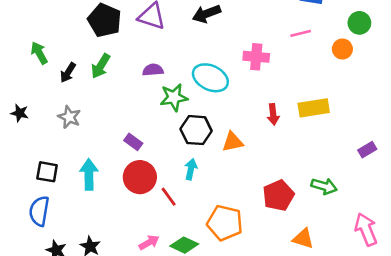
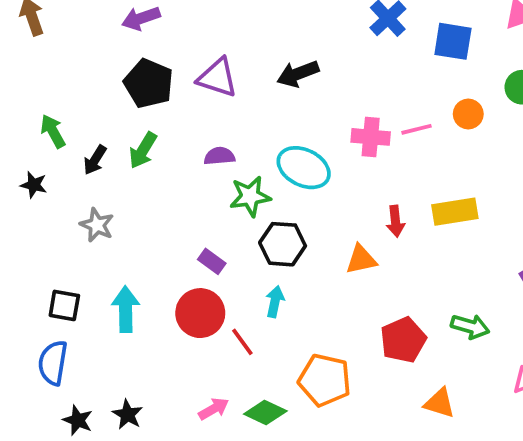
pink line: (301, 33) -> (417, 129), moved
orange circle: (342, 49) -> (468, 114), moved
black star: (20, 113) -> (34, 185), moved
purple rectangle: (133, 142) -> (212, 261), moved
orange triangle: (233, 142) -> (361, 259), moved

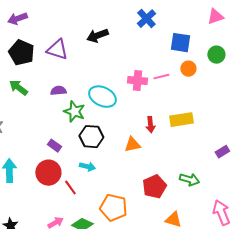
blue square: (453, 41) -> (180, 43), moved
black arrow: (298, 74) -> (97, 36), moved
green arrow: (143, 150) -> (18, 88), turned 96
green star: (250, 196) -> (74, 112), turned 30
cyan arrow: (275, 302) -> (87, 167), turned 91

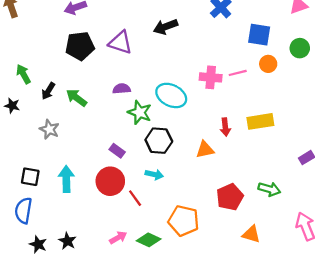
black pentagon: (21, 53) -> (80, 46), turned -30
green arrow: (18, 88) -> (76, 98), moved

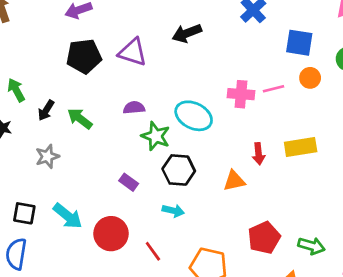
gray star: (49, 129) -> (47, 156), turned 30
cyan arrow: (66, 179) -> (68, 216), turned 130
red circle: (110, 181) -> (111, 234), moved
green arrow: (269, 189) -> (311, 246), moved
red line: (135, 198) -> (153, 251), moved

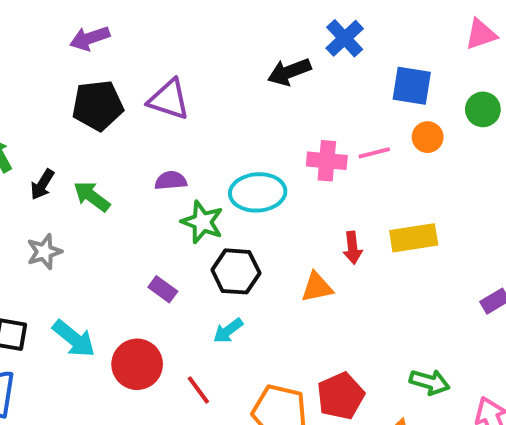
black arrow: (187, 33) -> (289, 72), moved
cyan ellipse: (194, 116) -> (258, 192), turned -30
cyan arrow: (173, 211) -> (228, 331), turned 130
red pentagon: (264, 238) -> (341, 396), moved

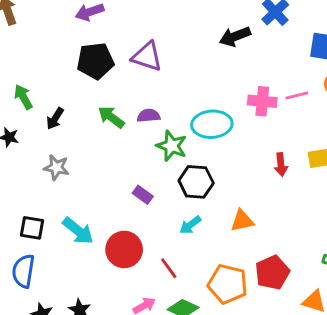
green arrow: (92, 196) -> (111, 117), moved
gray star: (44, 252) -> (56, 167), turned 30
orange triangle: (317, 287) -> (242, 221), moved

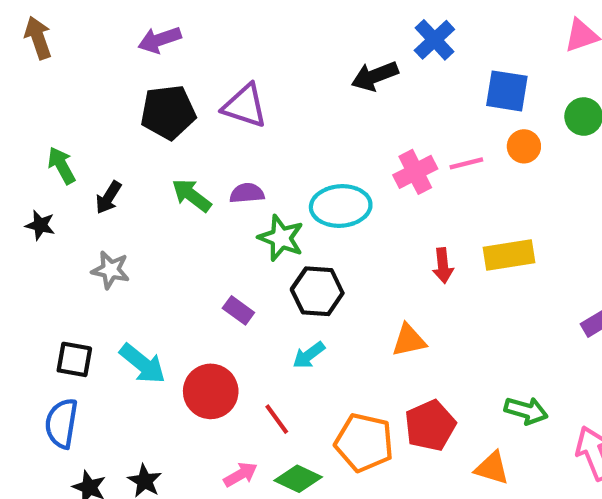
pink cross: (262, 101) -> (415, 172), turned -32
orange triangle: (242, 221) -> (409, 340), moved

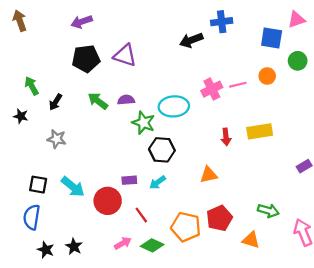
blue cross: (434, 40) -> (222, 22), turned 36
blue square: (507, 91) -> (272, 38), moved
purple rectangle: (238, 310) -> (129, 180), moved, turned -40

